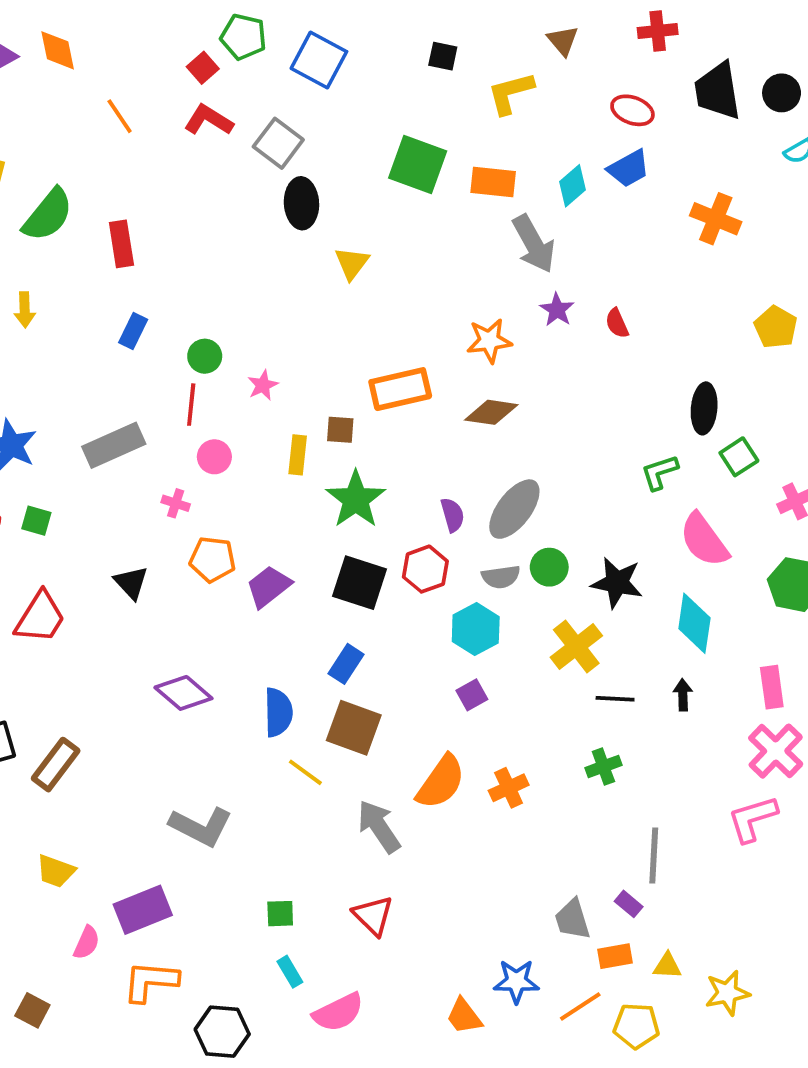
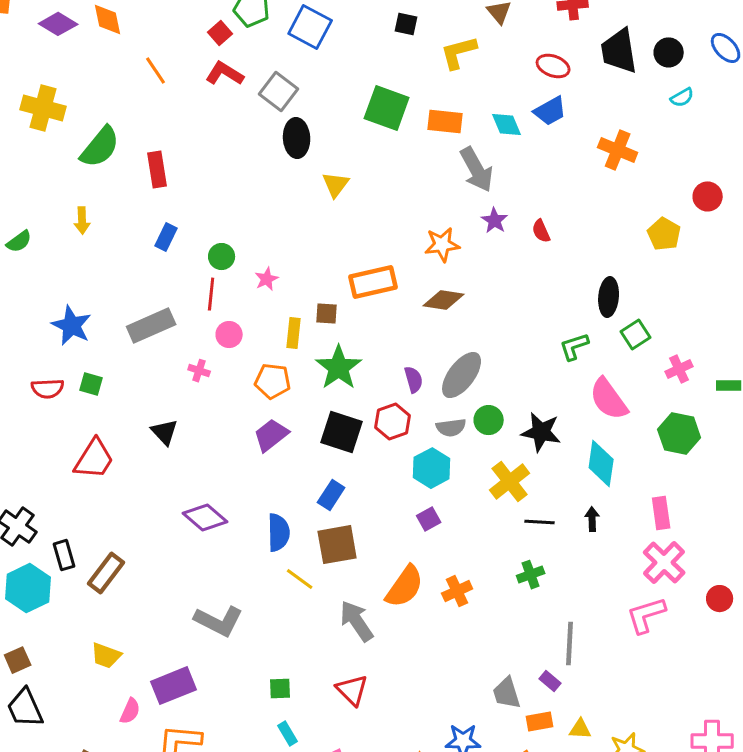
cyan diamond: (572, 186) -> (507, 124), turned -72
orange pentagon: (212, 559) -> (273, 381), moved
brown square: (354, 728) -> (337, 545), turned -30

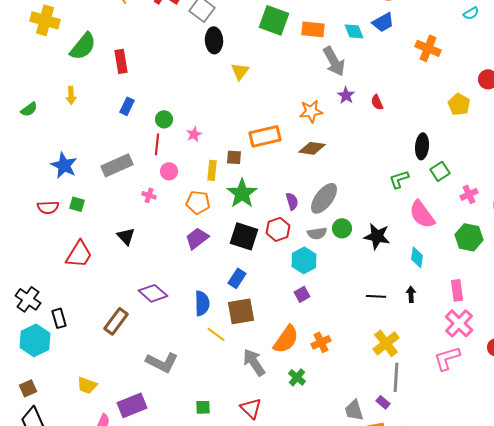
cyan diamond: (601, 464) -> (417, 257), size x0.7
yellow cross: (510, 482) -> (386, 343), moved
brown rectangle: (106, 573) -> (116, 321), moved
green cross: (531, 575) -> (297, 377), moved, turned -30

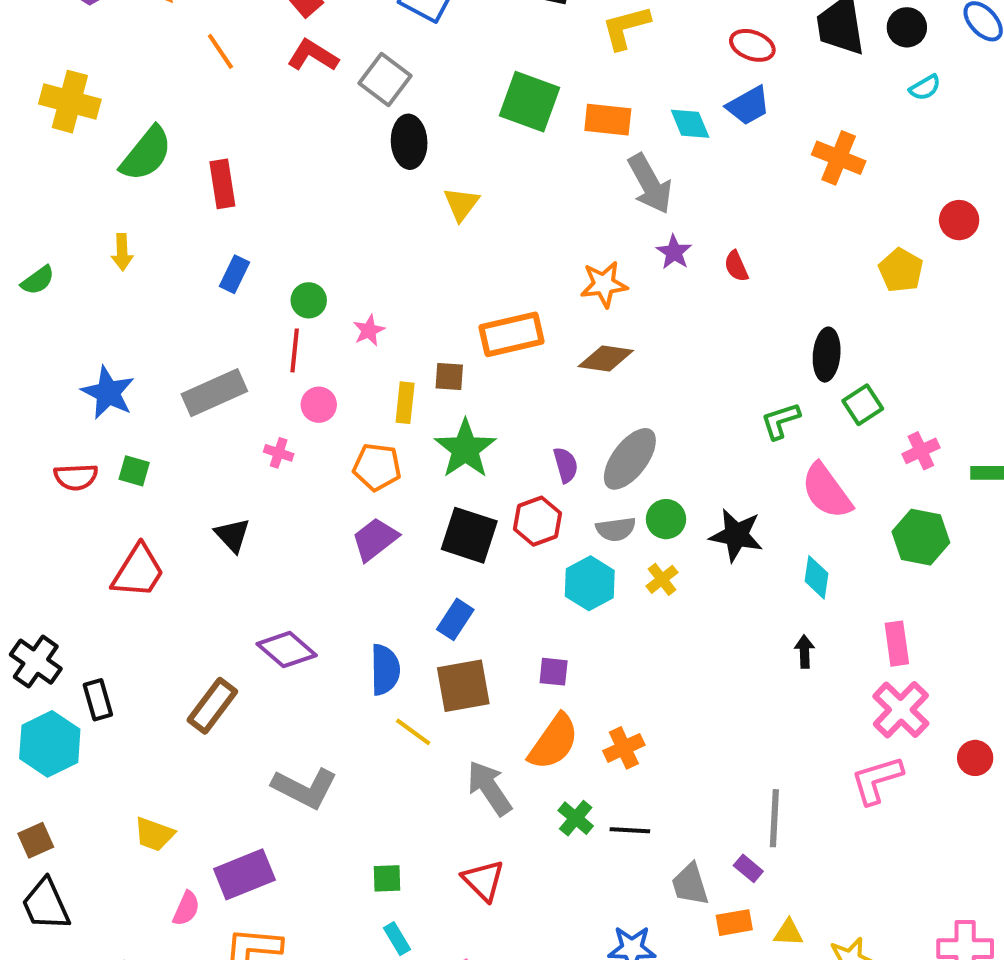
purple square: (302, 294) -> (554, 672), moved, turned 35
black line: (376, 296) -> (630, 830), moved
yellow cross: (386, 343) -> (662, 579), moved, size x0.6

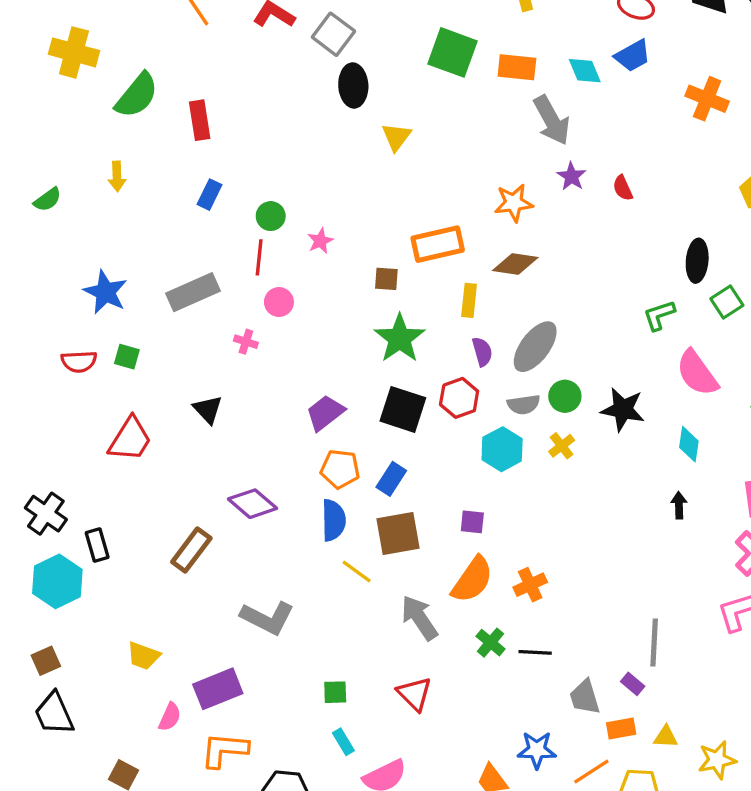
yellow rectangle: (405, 403) -> (469, 300), moved
orange pentagon: (377, 467) -> (340, 469), moved

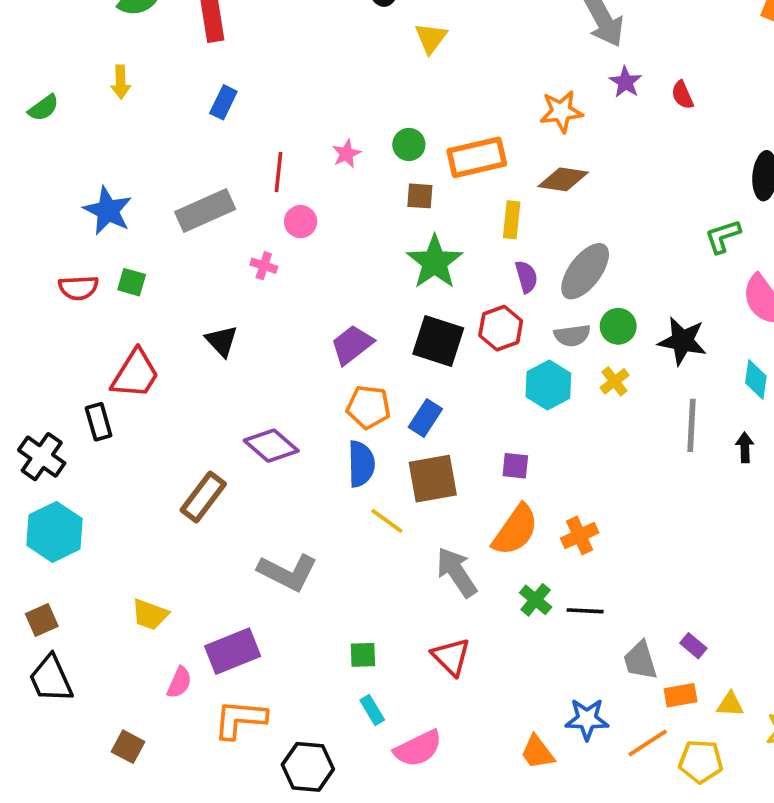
green circle: (271, 216) -> (409, 145), moved
black rectangle: (97, 545) -> (99, 422), moved
gray line: (654, 643) -> (692, 425), moved

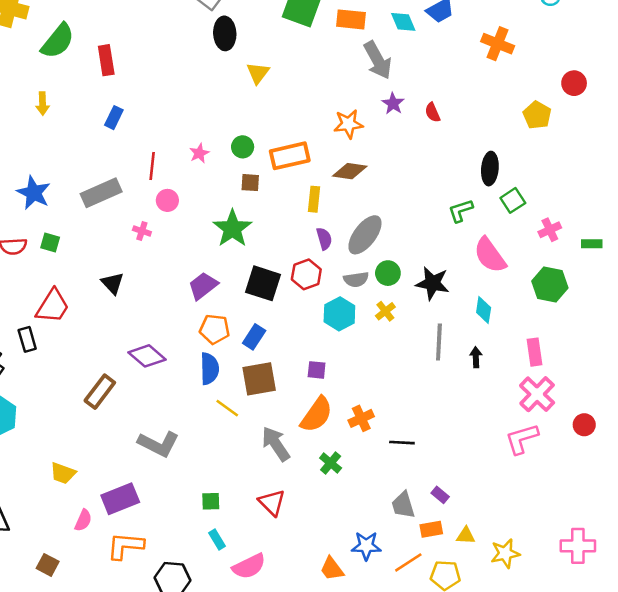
green star: (435, 262) -> (232, 228), moved
black line: (585, 611) -> (402, 443), moved

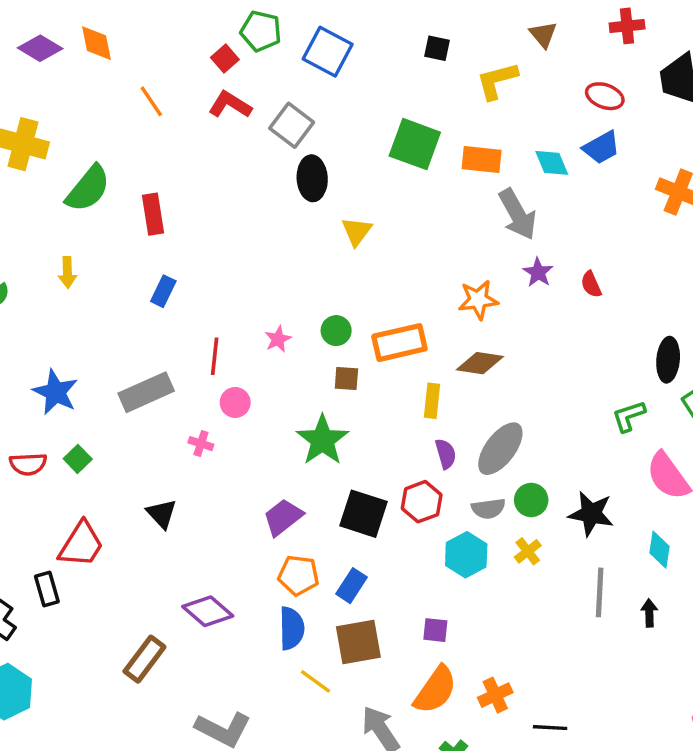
green square: (50, 242) -> (78, 459), turned 30

